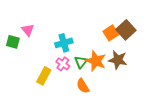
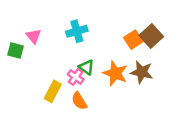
cyan cross: (64, 43) -> (77, 31), moved
green triangle: (81, 62) -> (86, 67), moved, turned -32
orange semicircle: (83, 86) -> (79, 101), moved

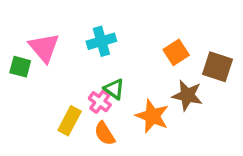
pink triangle: (34, 36) -> (44, 48), size x1.5
brown square: (151, 36) -> (218, 67), moved, turned -30
orange star: (115, 73) -> (152, 116), moved

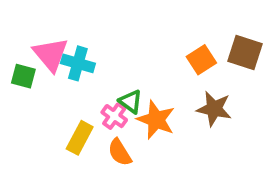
cyan cross: (101, 41) -> (78, 63), moved, turned 32
brown square: (218, 67) -> (245, 52), moved
orange star: (152, 116) -> (156, 120), moved

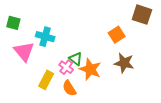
brown square: (245, 52) -> (142, 15), moved
pink triangle: (51, 54) -> (24, 51), moved
green square: (23, 76) -> (13, 23), moved

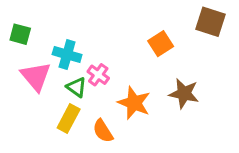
orange square: (117, 35) -> (161, 44), moved
green triangle: (76, 59) -> (76, 87), moved
pink cross: (66, 67) -> (98, 75), moved

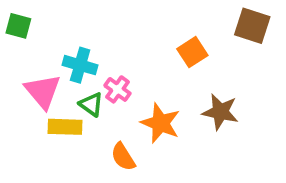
green square: (20, 34) -> (18, 26), moved
yellow rectangle: (69, 118) -> (65, 127), moved, turned 64

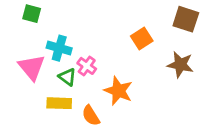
green square: (18, 26) -> (32, 14), moved
brown star: (220, 112) -> (180, 65), moved
yellow rectangle: (65, 127) -> (59, 103), moved

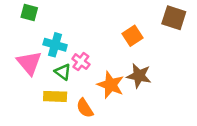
brown star: (180, 65) -> (139, 76), moved

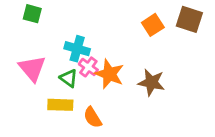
orange square: (133, 36) -> (153, 25), moved
cyan cross: (55, 45) -> (77, 49), moved
orange star: (111, 85) -> (109, 74), moved

